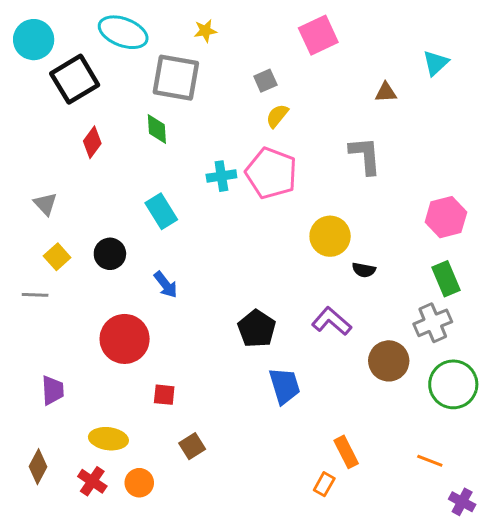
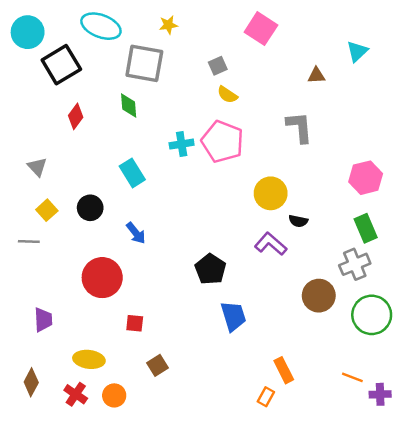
pink square: (318, 35) -> (261, 29), turned -32
yellow semicircle: (277, 116) -> (227, 95), turned -95
purple L-shape: (331, 321) -> (271, 244), moved
purple cross: (462, 502) -> (380, 394), moved, turned -30

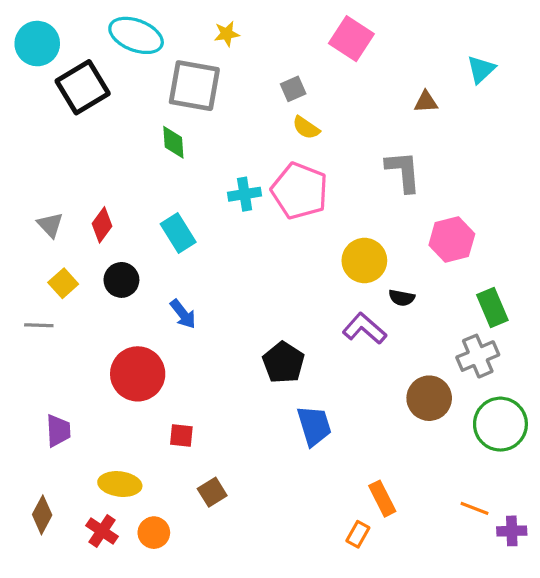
red diamond: (76, 116) -> (102, 225), moved
pink hexagon: (366, 178) -> (452, 239), moved

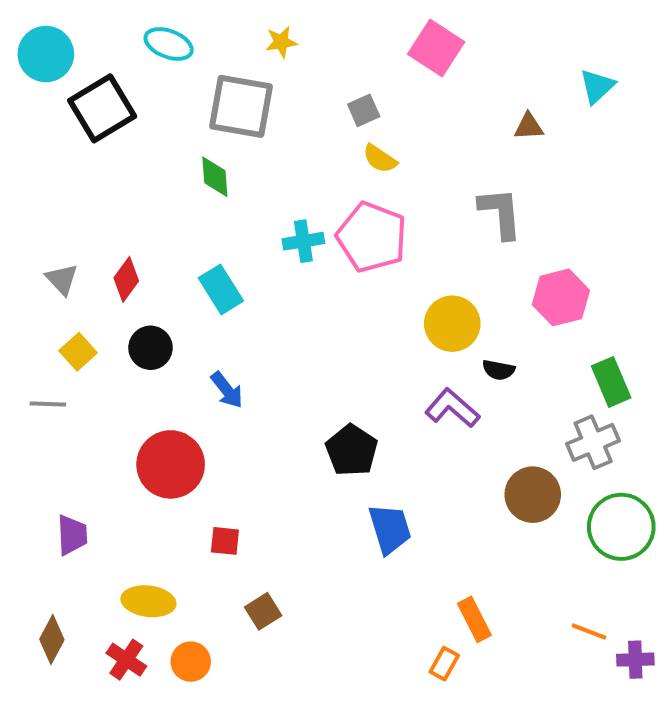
cyan ellipse: (136, 35) -> (169, 44), size x0.7

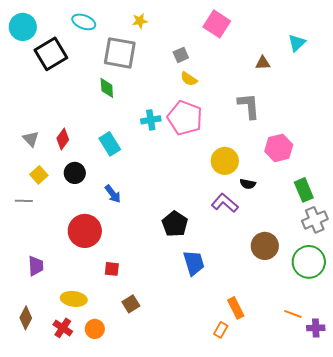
gray cross: (593, 442) -> (315, 220), moved

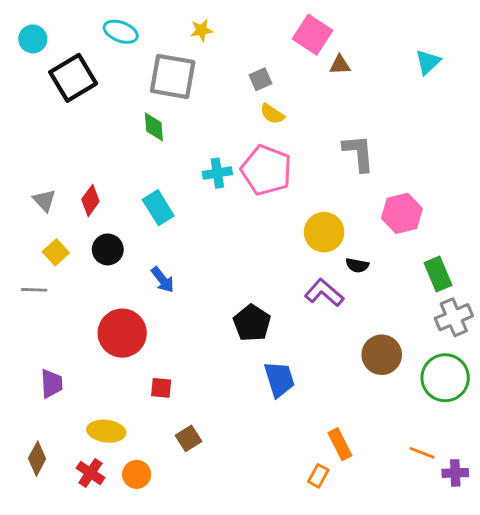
cyan circle: (23, 27) -> (33, 39), size x0.7
brown triangle: (263, 63) -> (340, 65), moved

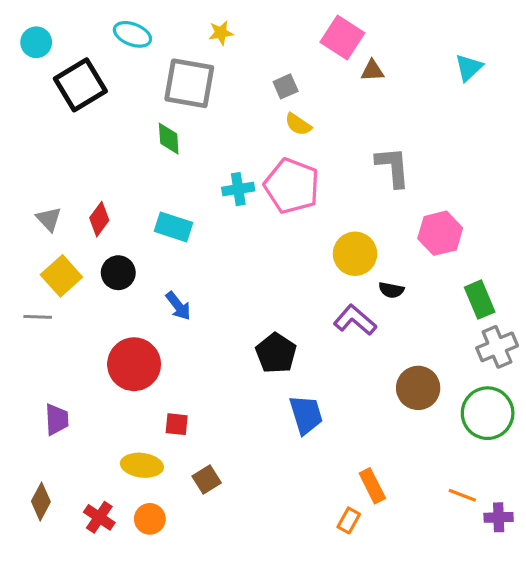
cyan rectangle: (158, 208) -> (173, 227), turned -40
yellow square: (56, 252) -> (61, 276), size x1.4
yellow ellipse: (106, 431) -> (142, 465), moved

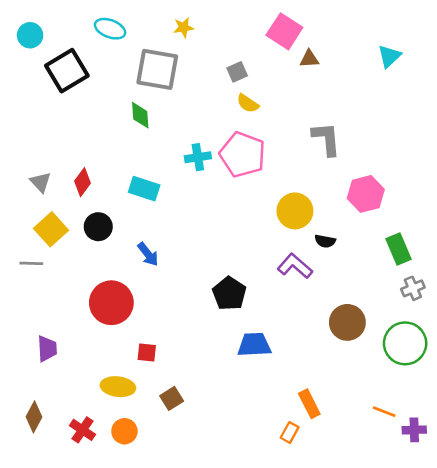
gray cross: (497, 347) -> (413, 288), size x0.7
blue trapezoid: (306, 415) -> (254, 345), turned -76

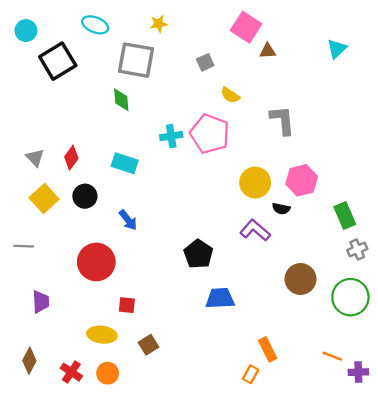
yellow semicircle: (248, 103) -> (230, 95), moved
pink hexagon: (366, 194) -> (302, 180), moved
gray line: (31, 263) -> (24, 246), moved

